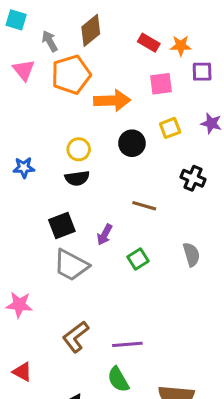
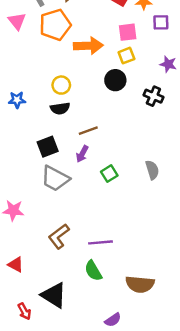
yellow square: (170, 128) -> (126, 56), moved
black circle: (132, 143) -> (115, 80), moved
black cross: (193, 178) -> (153, 96), moved
brown line: (144, 206) -> (88, 131), moved, turned -36

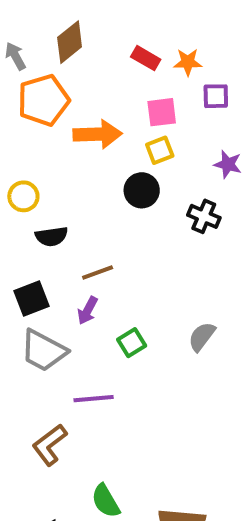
yellow circle: (61, 85) -> (23, 196), moved
gray semicircle: (152, 170) -> (202, 337), turned -126
purple line: (101, 242) -> (94, 399), moved

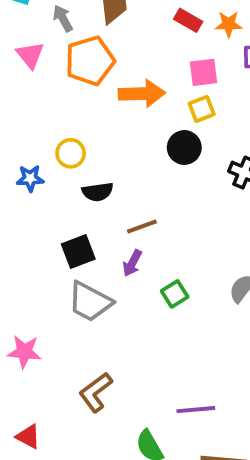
purple line: (94, 399) -> (196, 410), moved

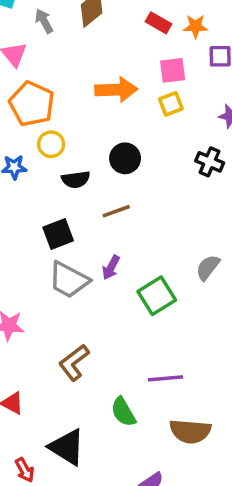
orange pentagon: (90, 61) -> (32, 104), moved, turned -30
black circle: (184, 148) -> (125, 158), moved
purple arrow: (132, 263) -> (111, 268), moved
green square: (175, 294) -> (157, 296), moved, size x1.5

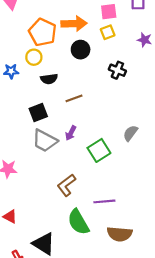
orange pentagon: (32, 104) -> (43, 32), moved
black circle: (125, 158) -> (81, 50), moved
black cross: (210, 162) -> (117, 70), moved
brown L-shape: (74, 363) -> (66, 185), moved
green semicircle: (123, 412) -> (78, 222), size x1.4

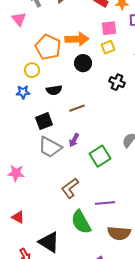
yellow circle: (34, 57) -> (32, 70), moved
blue star: (11, 71) -> (23, 92), moved

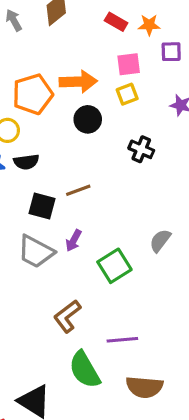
orange pentagon: (48, 47) -> (33, 94), turned 30
black semicircle: (54, 90) -> (26, 162), moved
black square: (44, 121) -> (42, 206), moved, turned 36

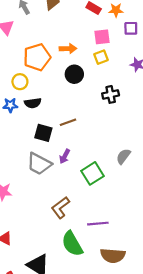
orange arrow: (78, 82) -> (68, 49), size x0.7
black cross: (141, 149) -> (111, 94), turned -35

